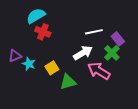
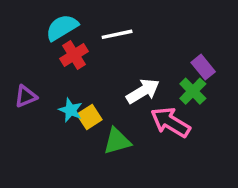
red cross: (43, 32) -> (74, 55), turned 35
white line: (94, 32) -> (117, 34), moved
cyan star: (29, 64) -> (71, 110), moved

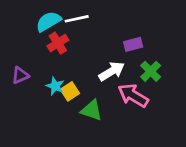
white line: (117, 34) -> (77, 19), moved
purple rectangle: (203, 67) -> (133, 44), moved, turned -66
green triangle: (117, 141) -> (91, 110), turned 35

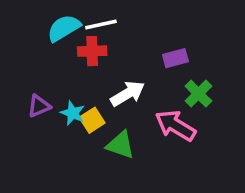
red cross: (58, 43) -> (92, 51), moved, turned 30
white arrow: (112, 71) -> (128, 94), moved
purple triangle: (20, 75) -> (39, 106), moved

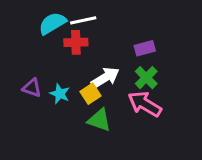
green cross: (198, 94) -> (146, 78), moved
purple triangle: (39, 106) -> (32, 88), turned 42
yellow square: (92, 120) -> (91, 94), moved

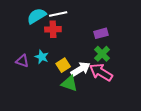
white arrow: (105, 78) -> (81, 69), moved
cyan star: (60, 94) -> (42, 57), moved

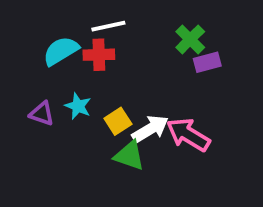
cyan semicircle: (37, 16) -> (61, 51), moved
purple rectangle: (101, 33) -> (207, 62), moved
green cross: (102, 54) -> (190, 39), moved

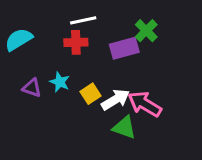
cyan semicircle: (61, 51) -> (19, 39), moved
purple rectangle: (207, 62) -> (124, 48), moved, size x1.4
green triangle: (129, 156) -> (124, 127), moved

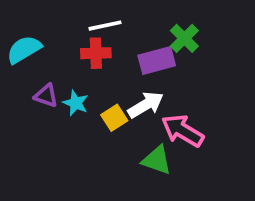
purple triangle: (32, 88) -> (46, 96), moved
white arrow: (115, 100) -> (146, 105), moved

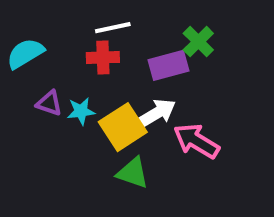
cyan star: (76, 103) -> (81, 111), turned -30
yellow square: (114, 118) -> (123, 127), size x1.6
green triangle: (157, 160) -> (133, 173), moved

